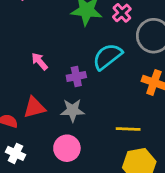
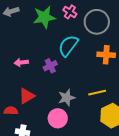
pink arrow: (40, 61) -> (21, 62), turned -40
gray star: (73, 110) -> (67, 98), moved

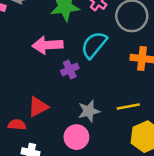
pink arrow: (21, 62) -> (48, 45), moved, size x1.6

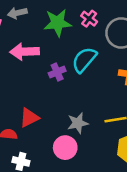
pink arrow: (48, 45) -> (24, 52), moved
purple cross: (70, 70) -> (57, 72), moved

